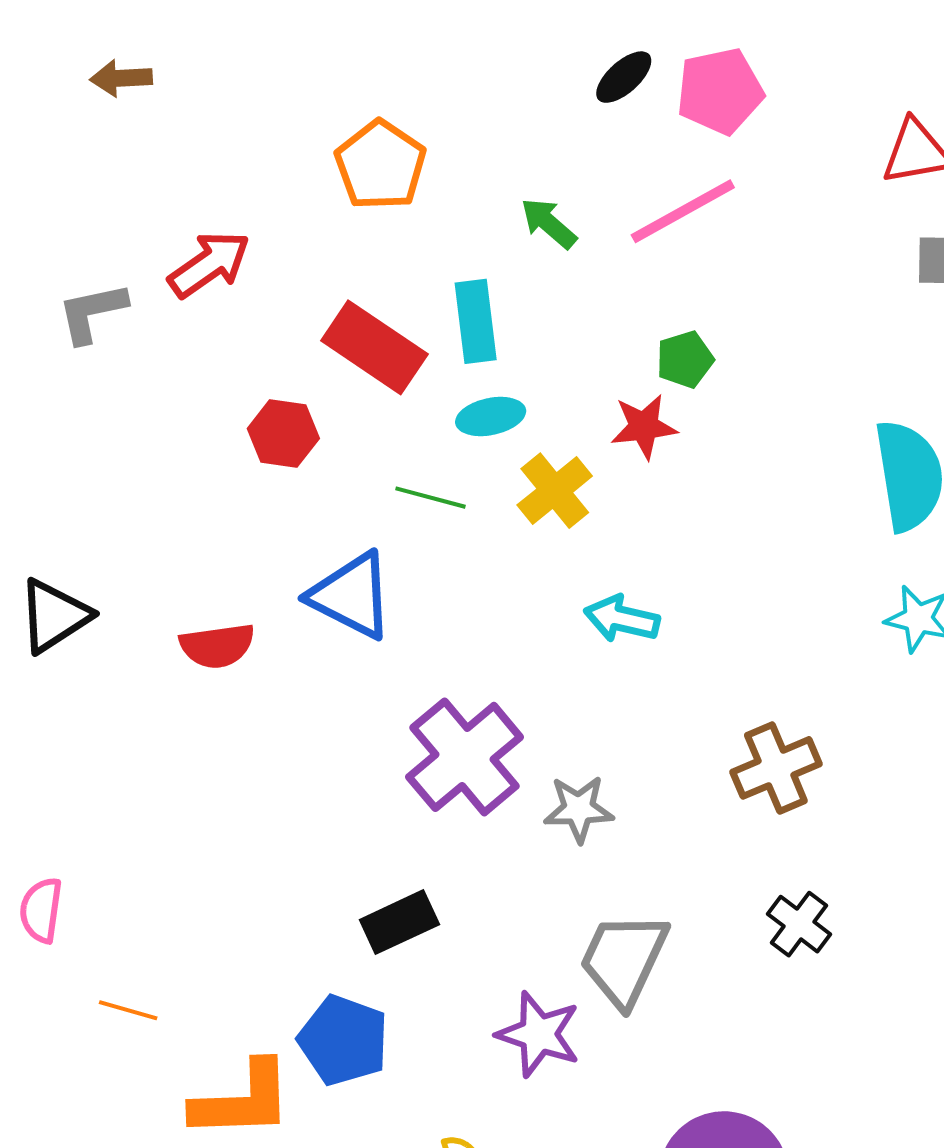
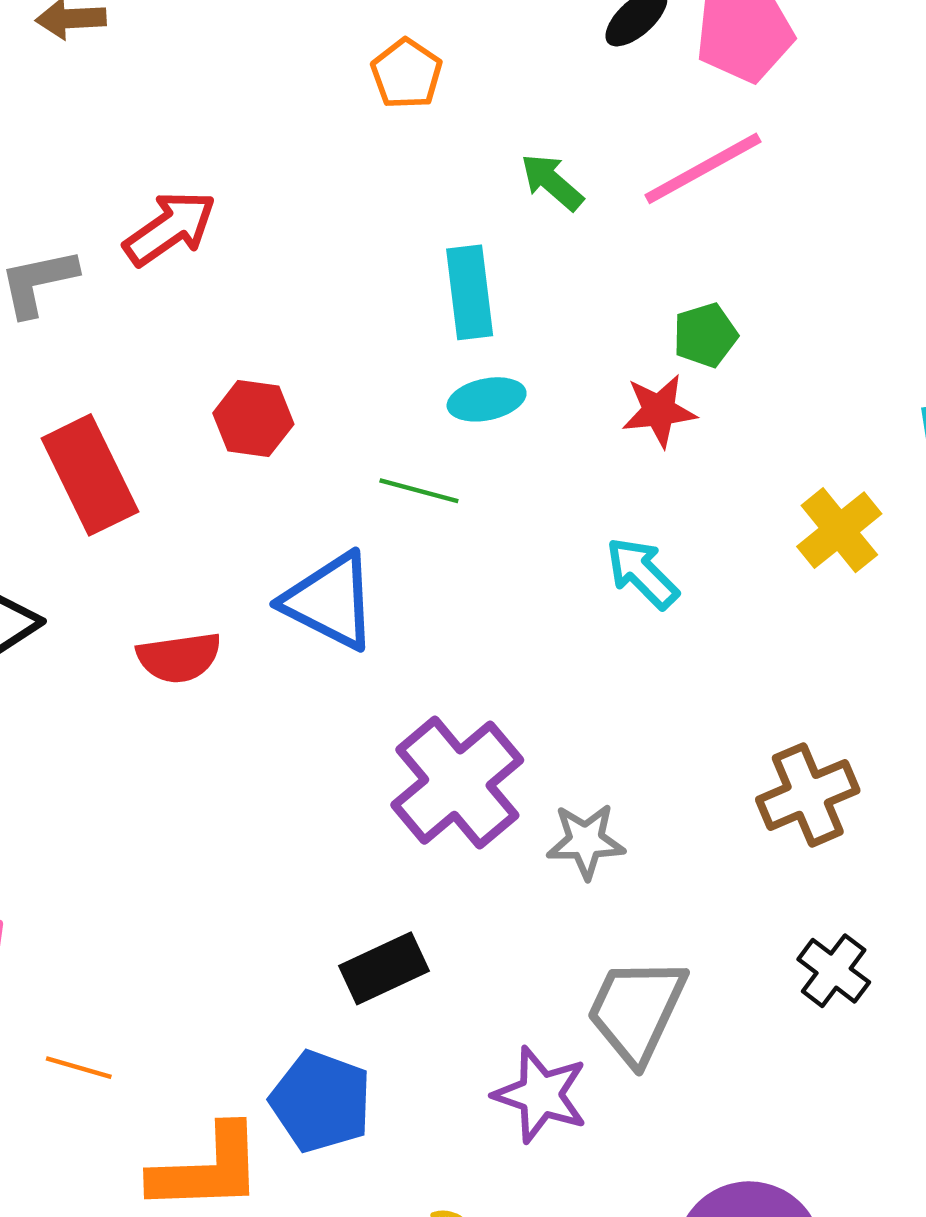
orange pentagon: (380, 165) -> (407, 74), moved, size x0.7
red rectangle: (374, 347) -> (90, 475), moved, turned 30
yellow cross: (555, 491) -> (839, 530), moved
cyan arrow: (622, 619) -> (642, 573), moved, turned 32

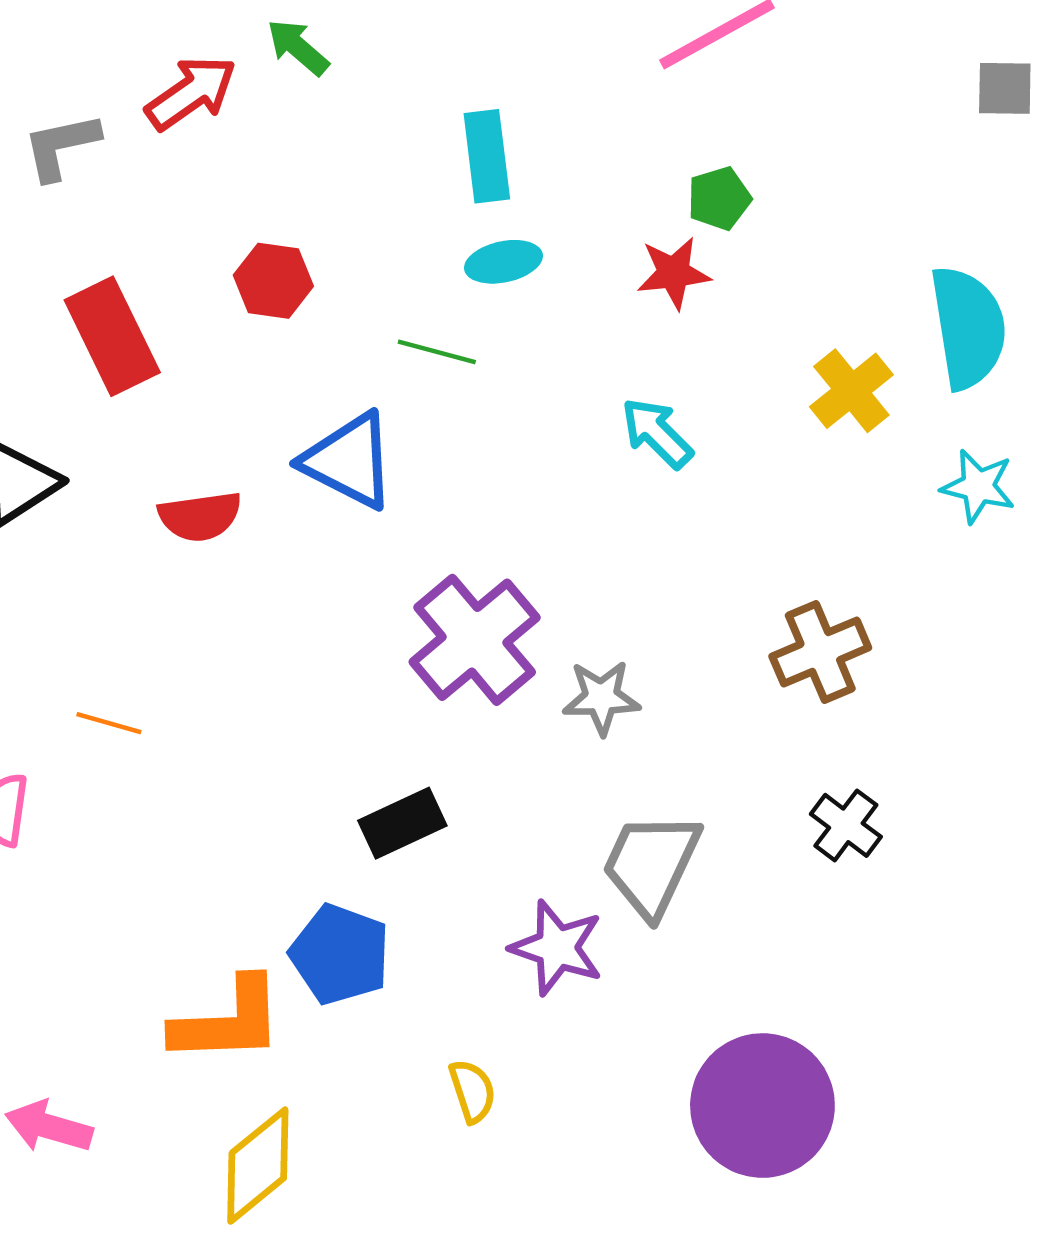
green arrow: (552, 182) -> (298, 47), moved
orange line: (79, 1068) -> (109, 723), moved

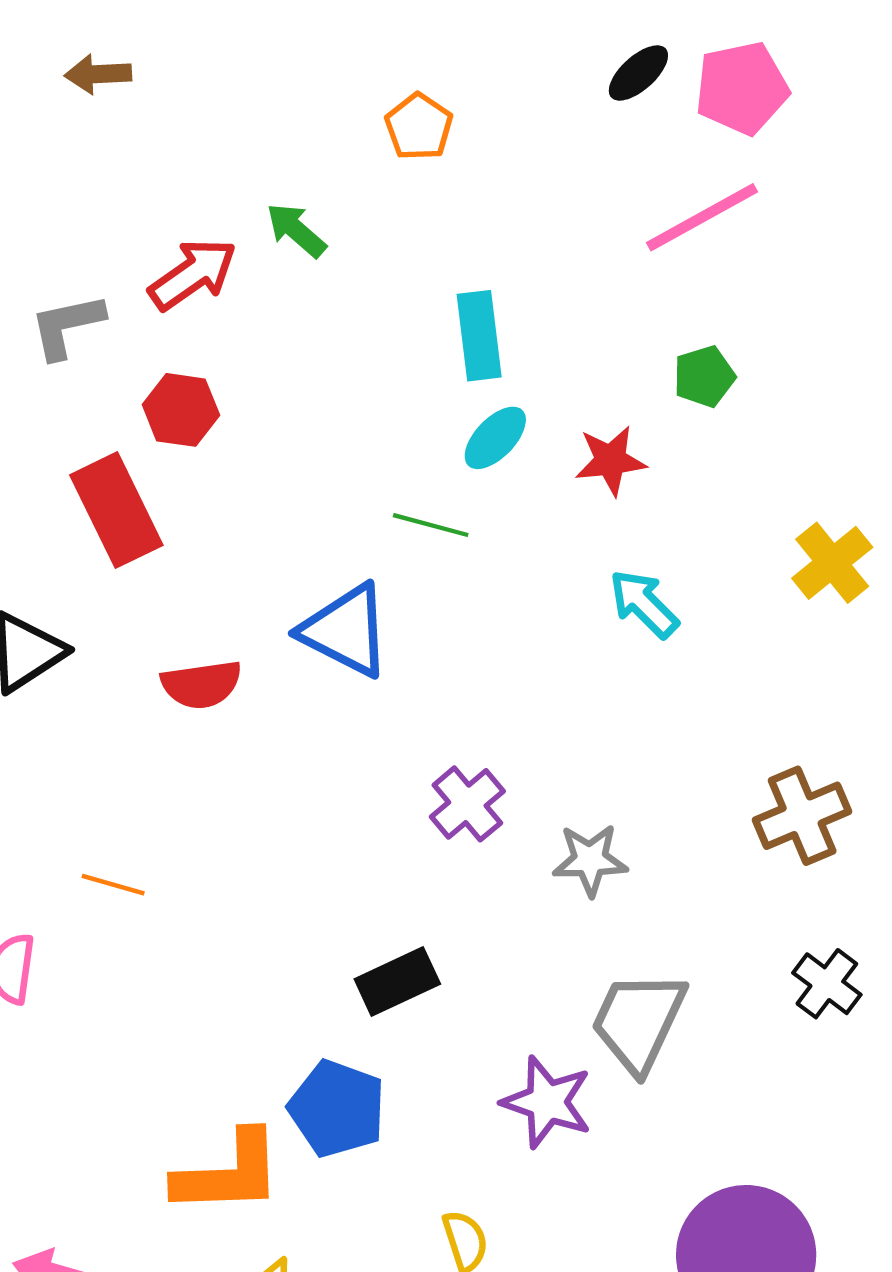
cyan ellipse: (503, 262) -> (495, 438), turned -34
red star: (674, 273) -> (610, 461), moved
red hexagon: (273, 281) -> (181, 410), moved
purple cross: (475, 640) -> (467, 804), size x0.6

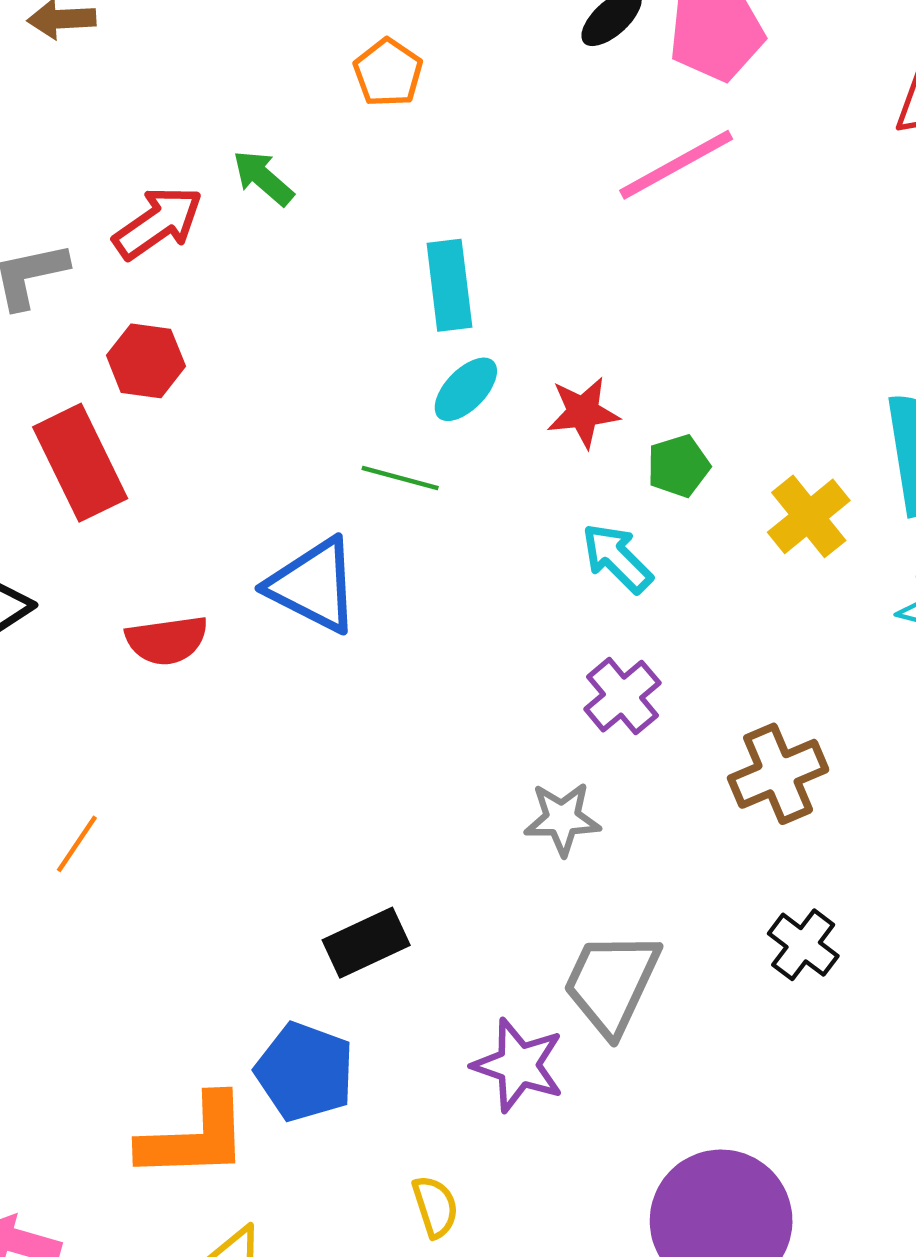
green pentagon: (704, 377) -> (678, 466), moved
purple cross: (467, 804) -> (622, 696), moved
orange line: (113, 885) -> (77, 844), turned -72

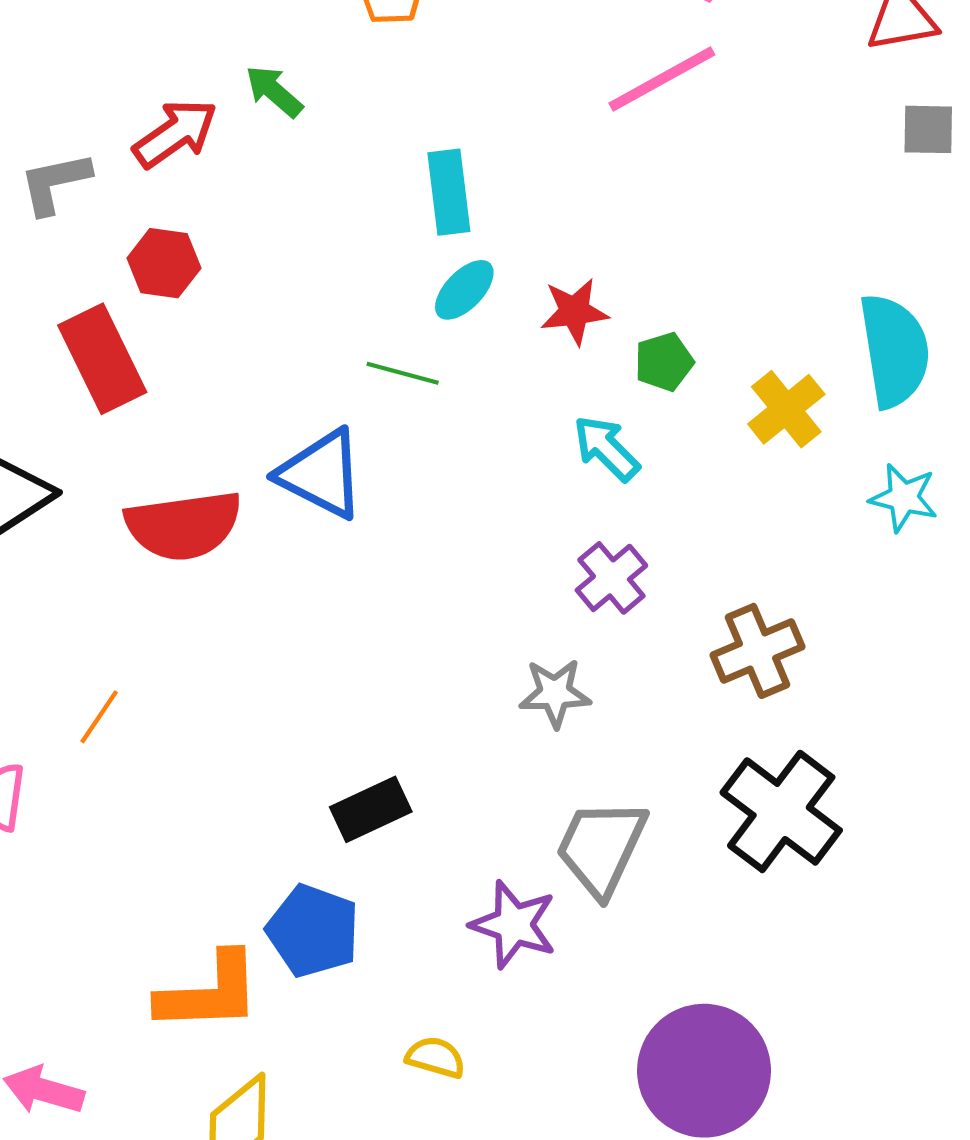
red semicircle: (167, 640) -> (184, 525), size x1.5
black cross: (803, 945) -> (781, 811), size x1.8
yellow semicircle: (435, 1207) -> (436, 1057), turned -56

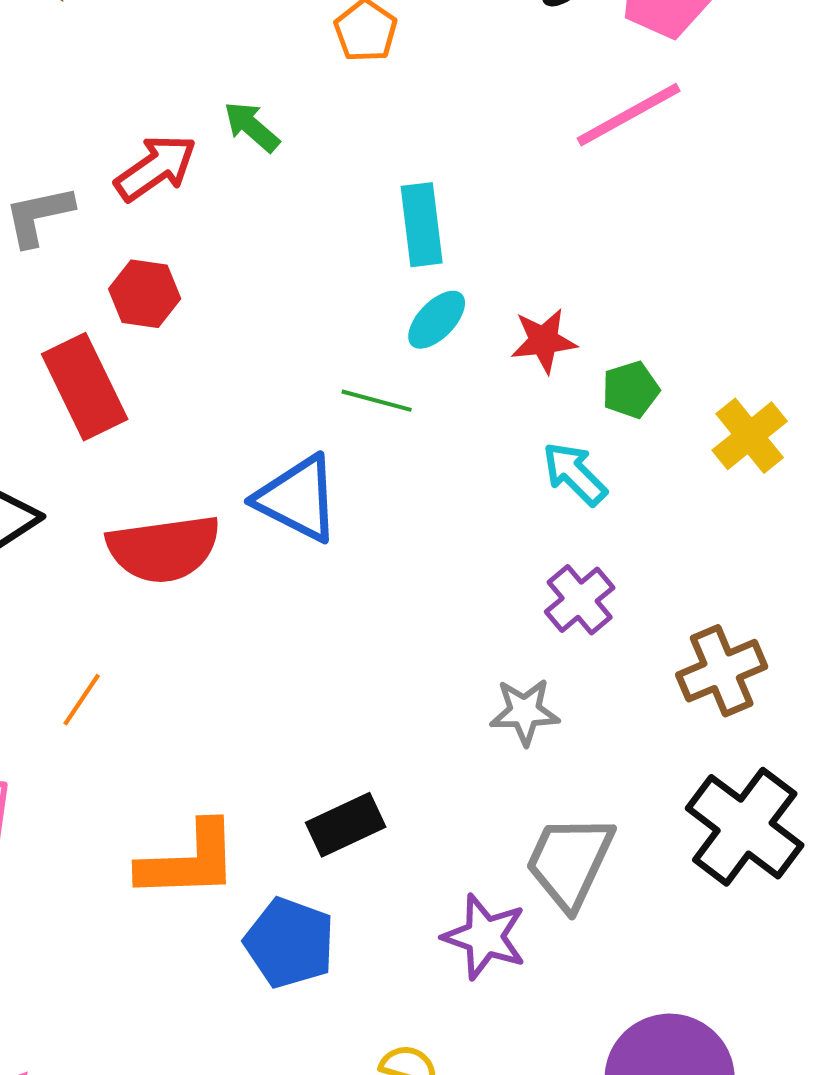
orange line: (99, 717) -> (82, 700), moved
orange L-shape: (209, 992) -> (189, 861), moved

